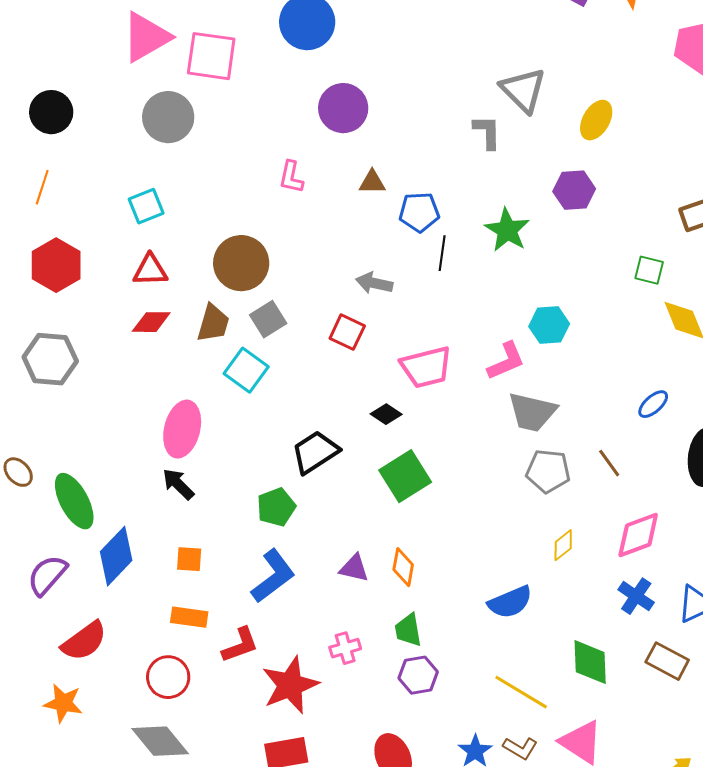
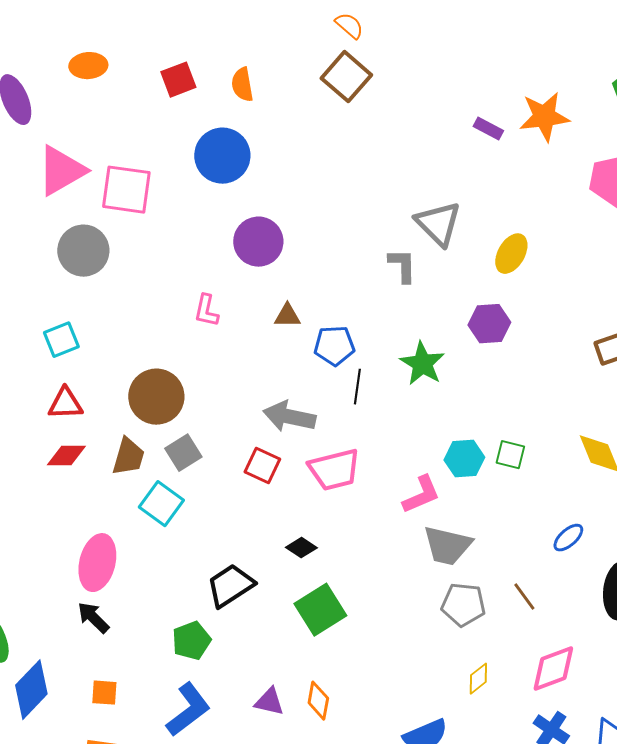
green square: (649, 270) -> (510, 455), moved
gray arrow: (374, 283) -> (289, 417), size x1.4
pink trapezoid: (426, 367) -> (334, 470), moved

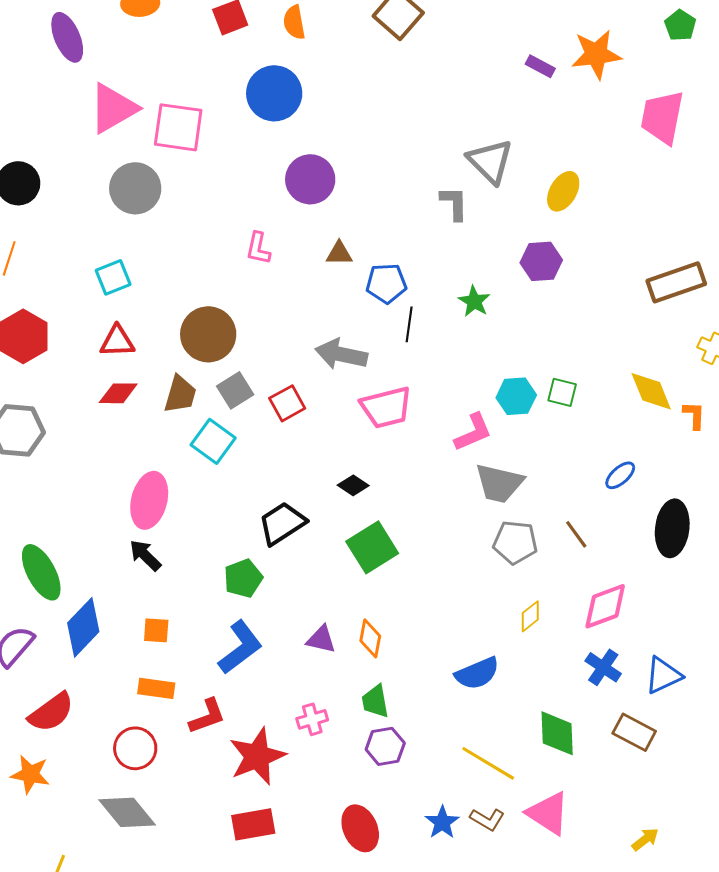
green star: (422, 364) -> (474, 301), size x0.7
red square: (262, 466) -> (287, 403), moved, turned 36

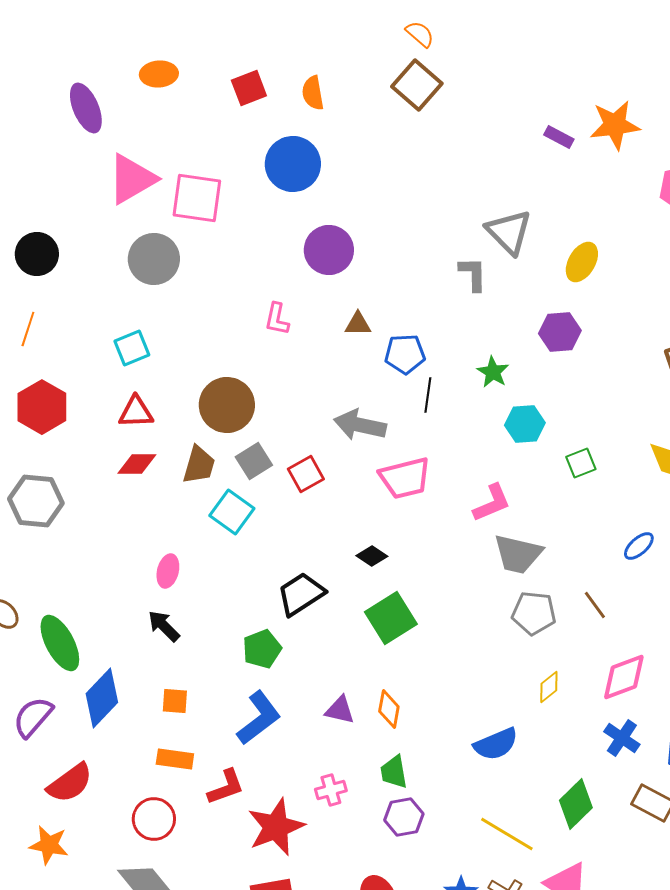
green square: (562, 392) -> (581, 463), turned -36
cyan hexagon: (516, 396) -> (525, 424), moved
pink ellipse: (149, 500) -> (168, 571), size x0.6
green diamond: (557, 733) -> (576, 804), turned 48

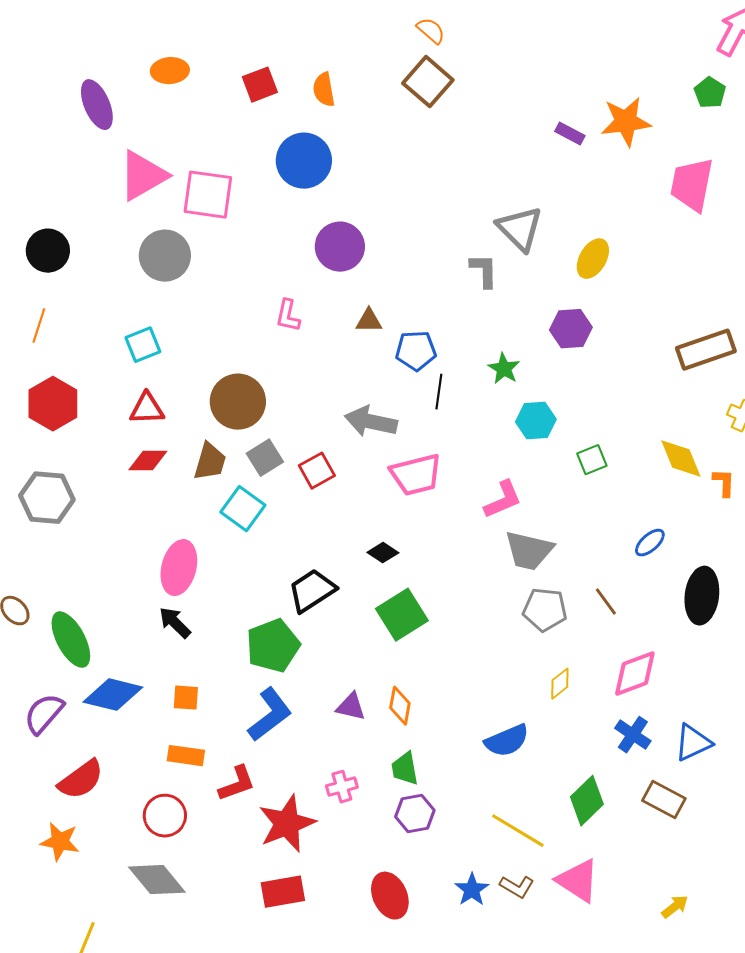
pink ellipse: (168, 571) -> (179, 568), size x1.6
green pentagon: (262, 649) -> (273, 646), size x1.4
blue diamond: (102, 698) -> (113, 695), turned 60

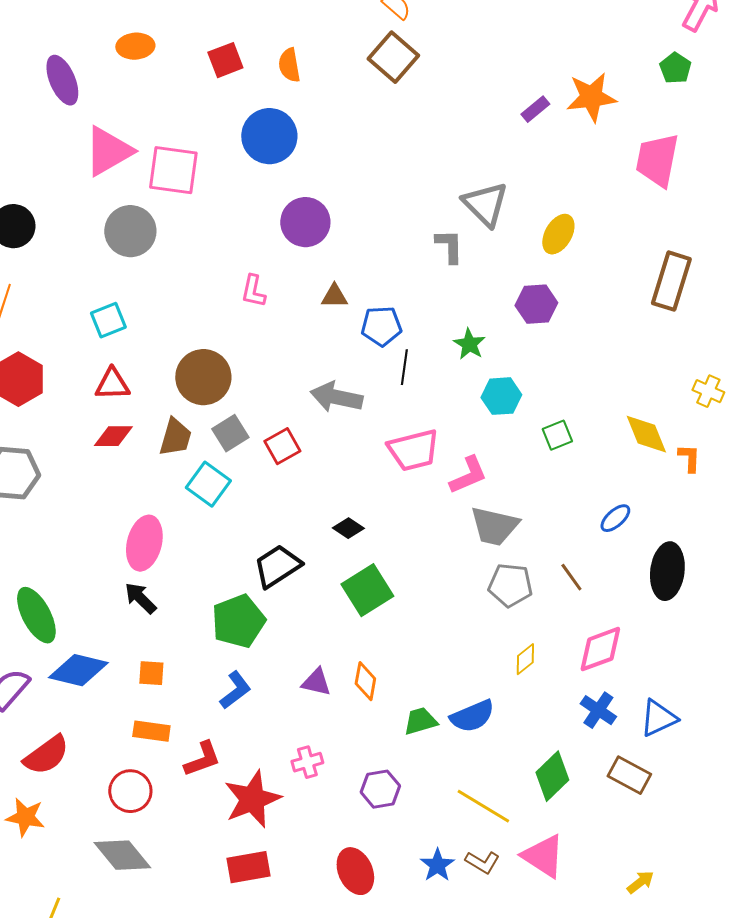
purple rectangle: (570, 134) -> (535, 109), turned -68
brown rectangle: (706, 350) -> (671, 281), moved, turned -54
pink trapezoid: (416, 475) -> (413, 450), moved
blue L-shape: (270, 715) -> (235, 690), size x0.7
green trapezoid: (405, 769) -> (420, 721), moved, turned 84

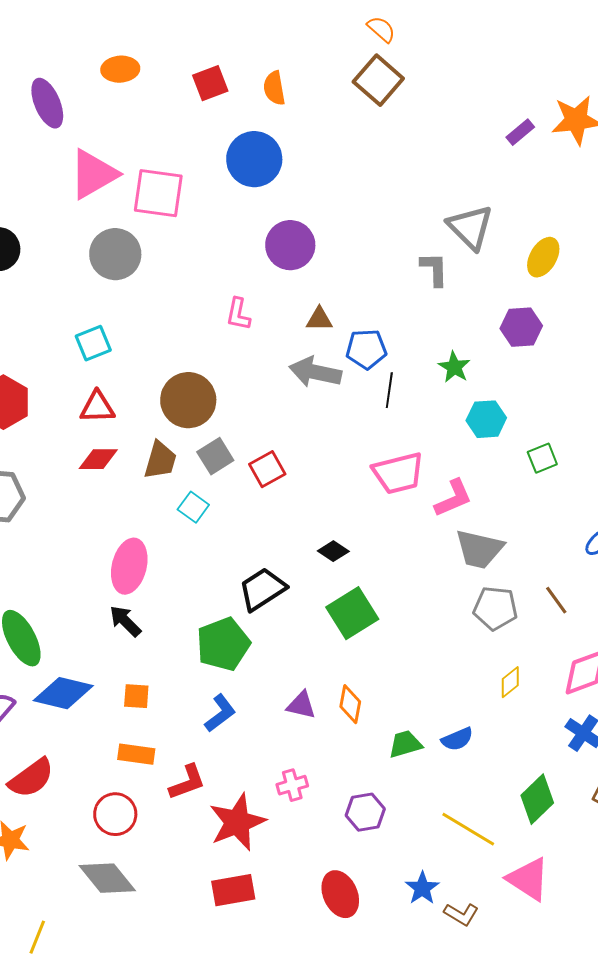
gray arrow: (336, 397) -> (315, 372), moved
cyan square: (208, 484) -> (193, 507), size x0.7
blue semicircle: (472, 716) -> (457, 739), size x0.7
brown L-shape: (482, 862) -> (461, 914), moved

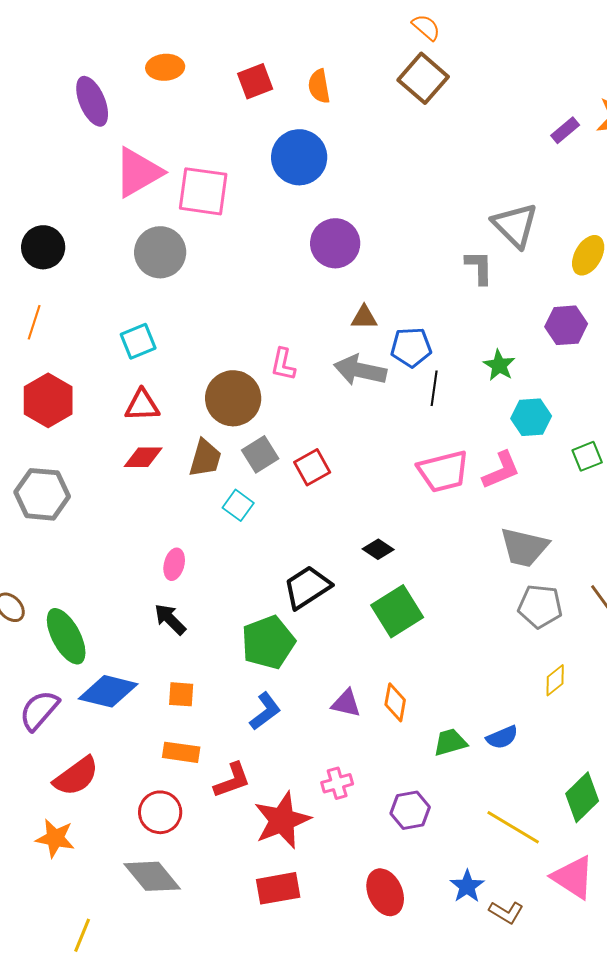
pink L-shape: (238, 314) -> (283, 364), moved
pink L-shape: (453, 498) -> (501, 470), moved
pink ellipse: (129, 566) -> (174, 564), size x0.6

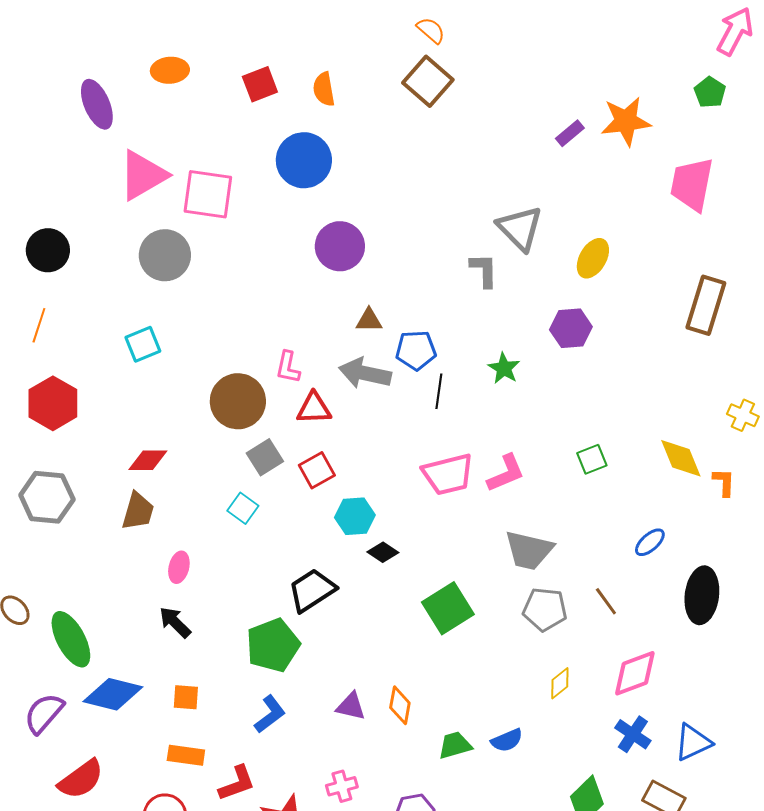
red triangle: (142, 405) -> (314, 408), moved
cyan hexagon: (531, 417) -> (355, 516), moved
brown trapezoid: (205, 458) -> (138, 511), moved
green square: (397, 611) -> (448, 608), moved

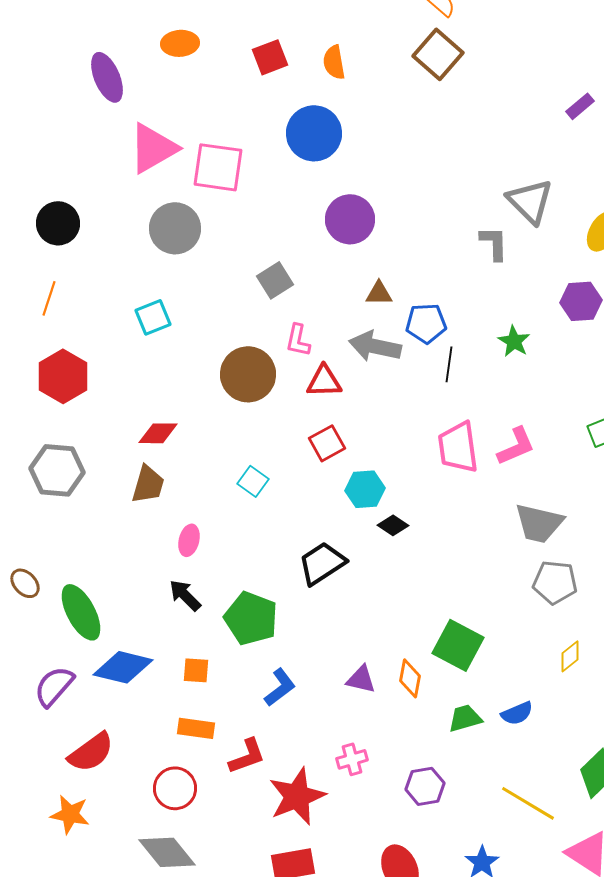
gray square: (265, 457) -> (275, 280), moved
pink trapezoid: (448, 474) -> (458, 447), turned 96
green square: (448, 608) -> (458, 645), moved, turned -30
green pentagon: (273, 645) -> (251, 618), moved, turned -30

